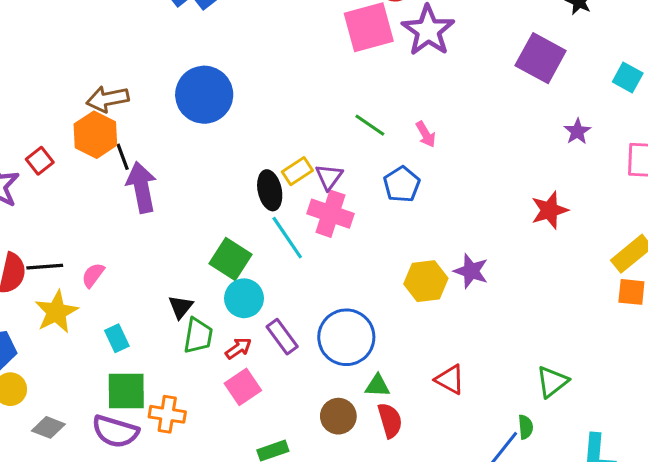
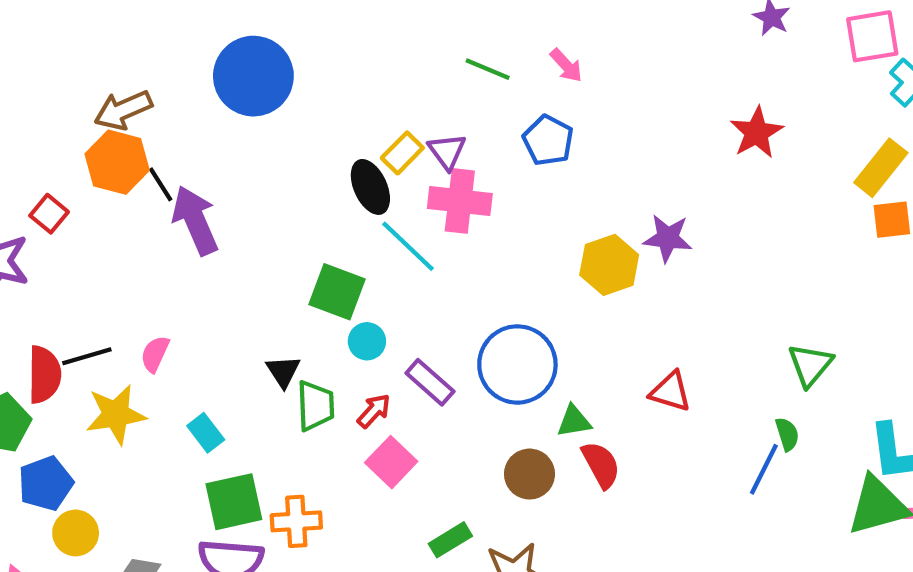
cyan circle: (244, 298) -> (367, 341), size x0.7
yellow star: (56, 312) -> (116, 414), turned 30

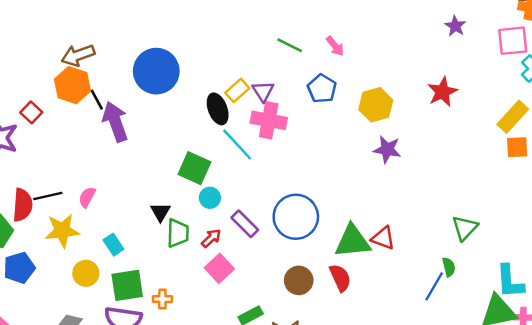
blue circle: (253, 76) -> (156, 71), moved
yellow hexagon: (609, 265) -> (376, 105), moved
green triangle: (574, 421) -> (353, 241), moved, size x1.8
orange cross: (296, 521) -> (162, 299), size x0.7
yellow circle: (76, 533) -> (86, 273), moved

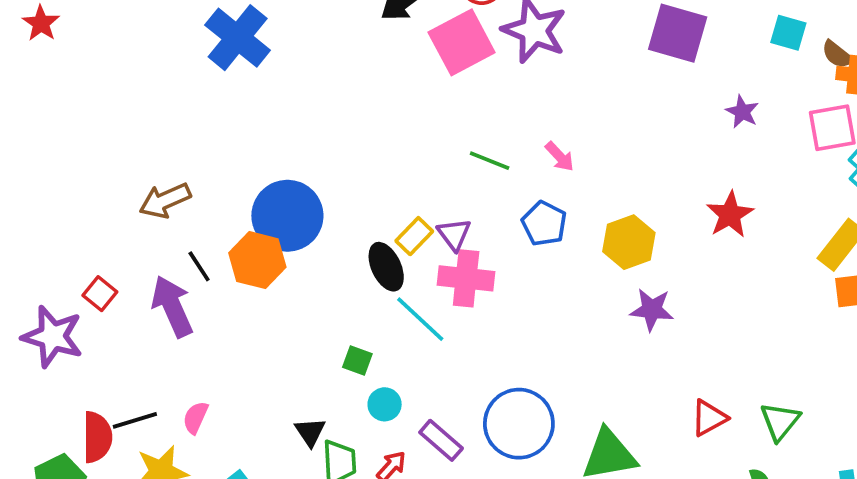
orange hexagon: (72, 85) -> (257, 260), moved
purple arrow: (115, 122) -> (172, 306), moved
green square: (194, 168) -> (357, 360), size x0.6
red triangle: (383, 238) -> (709, 418), moved, turned -45

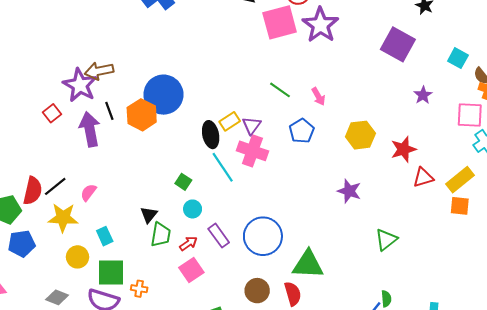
yellow hexagon: (629, 242) -> (360, 135), moved
purple star: (52, 337) -> (80, 85), moved
red triangle: (709, 418) -> (423, 177), moved
black line: (135, 420) -> (55, 186), turned -35
green triangle: (780, 421) -> (386, 240), moved

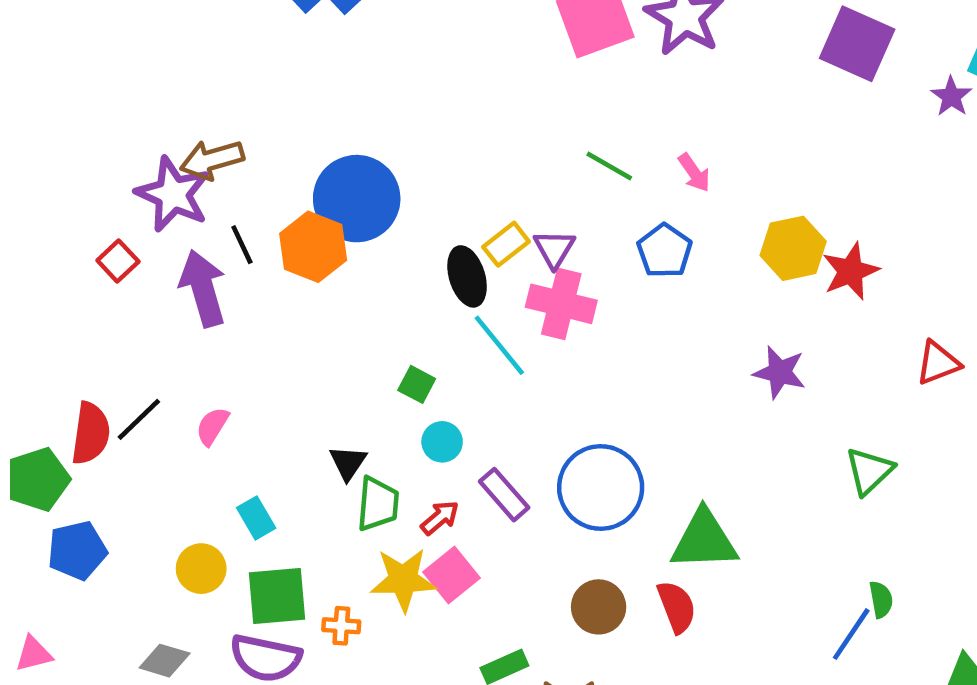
purple star: (423, 95) -> (951, 96), moved
red star: (403, 149) -> (851, 271), moved
red triangle: (423, 177) -> (938, 363), moved
yellow star: (63, 218) -> (403, 580), moved

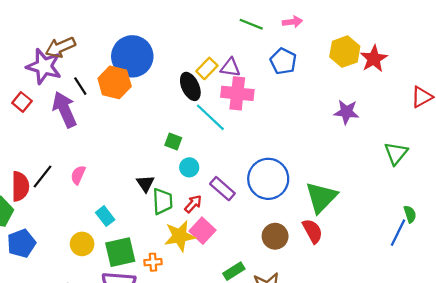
pink arrow: (694, 173) -> (292, 22), turned -54
purple triangle: (554, 249) -> (230, 67), turned -45
green triangle: (704, 540) -> (321, 197), turned -36

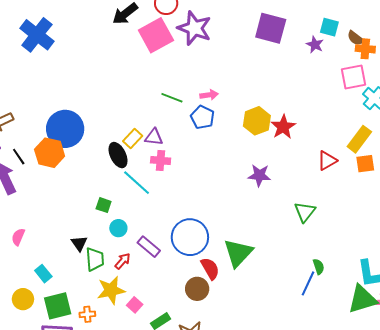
blue pentagon: (283, 61) -> (202, 117), moved
pink cross: (237, 93) -> (161, 161), size x0.7
pink square: (202, 231) -> (135, 305), moved, size x0.7
red semicircle: (312, 231) -> (210, 268), moved

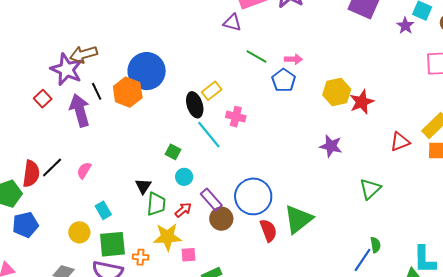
purple triangle: (154, 137) -> (232, 23), moved
brown circle: (197, 289) -> (221, 219), moved
pink square: (135, 305) -> (189, 255), turned 35

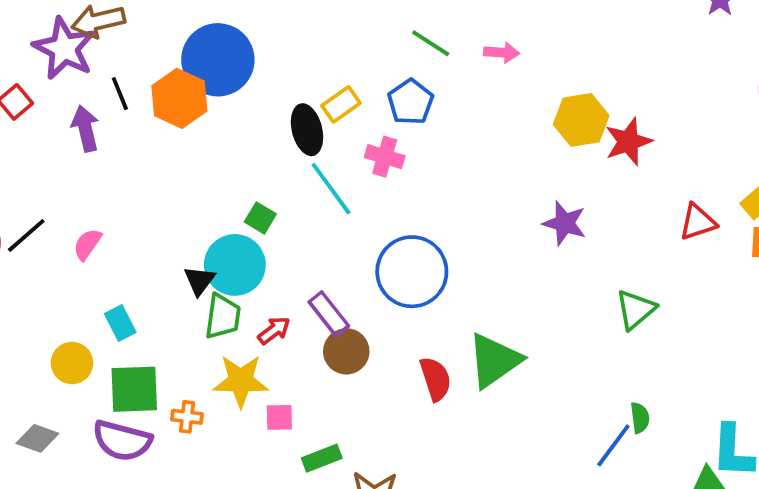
blue pentagon: (284, 80) -> (411, 102), moved
purple arrow: (80, 110) -> (85, 128), size x0.7
cyan circle: (184, 177) -> (235, 265), moved, size x1.8
blue circle: (253, 196) -> (412, 272), moved

